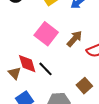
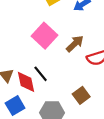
red diamond: (27, 64) -> (26, 82), moved

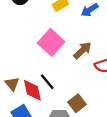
brown square: (81, 95) -> (77, 103), moved

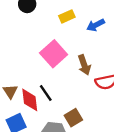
brown arrow: (82, 50) -> (84, 65), turned 108

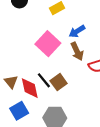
blue arrow: (96, 25) -> (77, 31), moved
brown square: (73, 118) -> (59, 82), moved

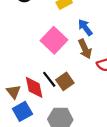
blue arrow: (77, 31) -> (85, 28), turned 84
brown triangle: (11, 82) -> (14, 92), moved

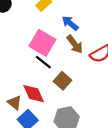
black line: (49, 79) -> (43, 62), moved

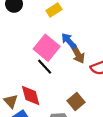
blue arrow: (70, 23) -> (69, 41), moved
brown square: (63, 81) -> (76, 102), moved

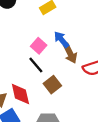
pink square: (47, 48) -> (39, 46), size x0.6
brown square: (76, 102) -> (52, 85), moved

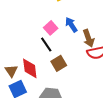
brown arrow: (70, 53) -> (89, 38), moved

